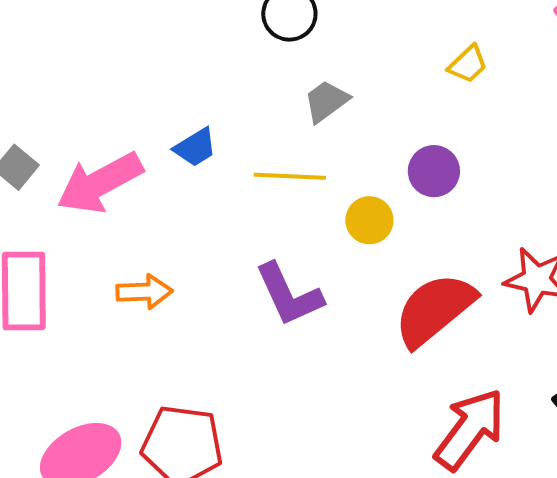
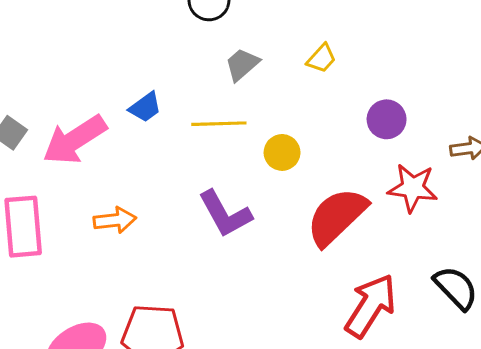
yellow trapezoid: (468, 64) -> (321, 58), moved
purple circle: (434, 171) -> (387, 119), moved

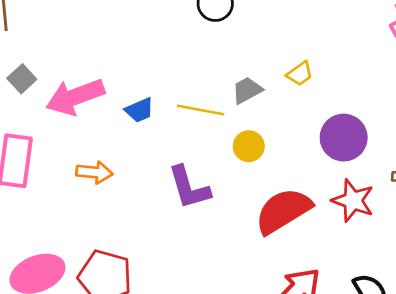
gray trapezoid: (242, 64) -> (247, 90), moved
blue trapezoid: (145, 107) -> (139, 110), moved
purple circle: (387, 119) -> (344, 138), size x1.4

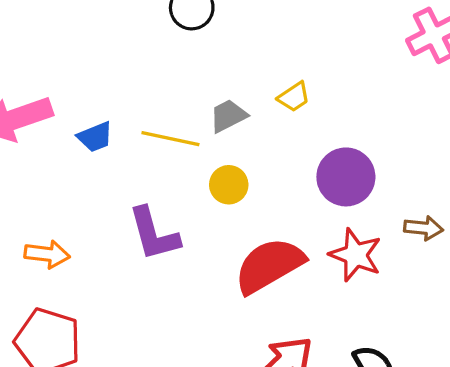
orange arrow: (94, 172) -> (47, 254), moved

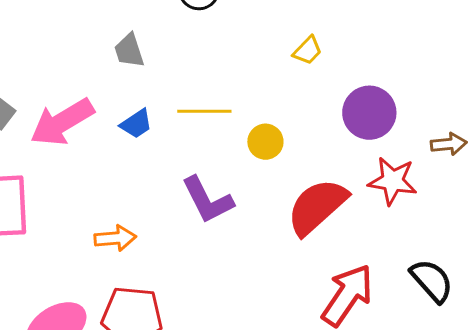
gray trapezoid: (228, 116) -> (129, 51), moved, turned -69

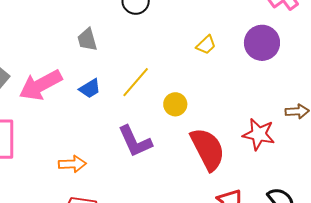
yellow line: (204, 111) -> (136, 82), turned -52
purple circle: (369, 113) -> (262, 43), moved
red semicircle: (317, 207) -> (208, 149), turned 102

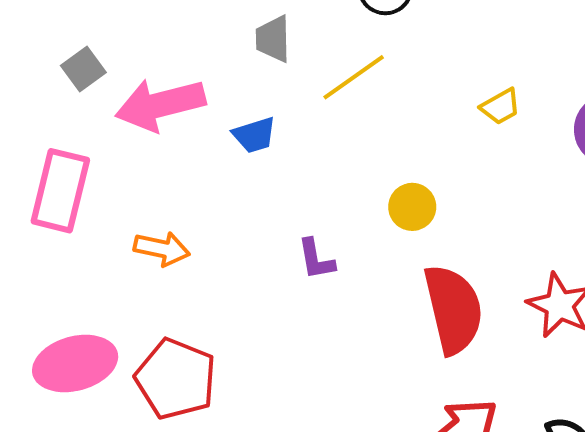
yellow line: (136, 82) -> (354, 77), moved
purple L-shape: (135, 141) -> (316, 259), size x0.6
orange arrow: (72, 164) -> (162, 249), moved

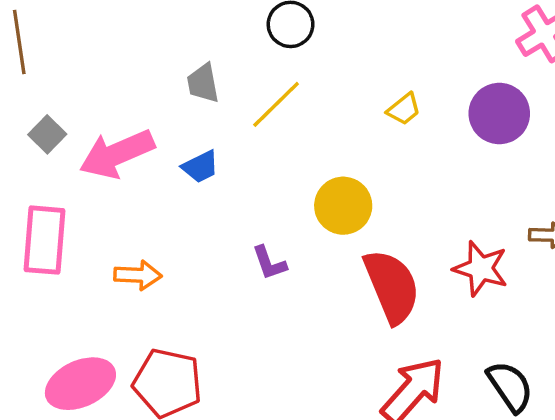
yellow circle: (412, 207) -> (343, 206), size x1.4

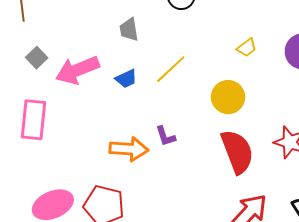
yellow line: (276, 104) -> (171, 69), moved
yellow circle: (343, 206) -> (228, 97), moved
orange arrow: (138, 275) -> (129, 149), moved, size x1.4

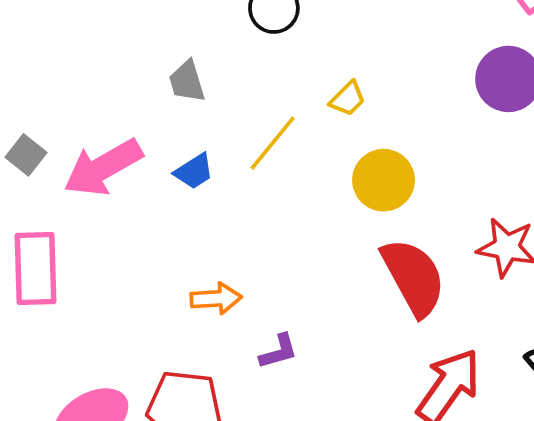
yellow trapezoid: (247, 48) -> (348, 99), moved
purple L-shape: (166, 136) -> (279, 351), moved, turned -80
orange arrow: (129, 149) -> (216, 299), size x0.7

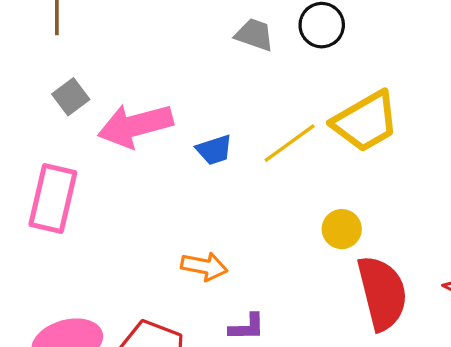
gray trapezoid: (187, 81) -> (254, 35), moved, turned 111
yellow trapezoid: (348, 99) -> (366, 121), size x2.0
yellow circle: (384, 180) -> (342, 229), moved, size x0.7

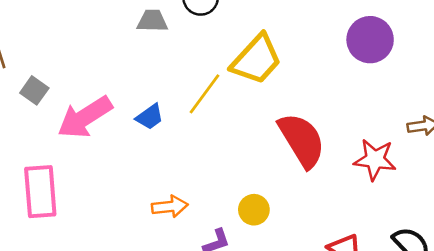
gray square: (71, 97) -> (34, 90), moved
yellow circle: (342, 229) -> (254, 210), moved
red semicircle: (382, 293) -> (302, 140), moved

